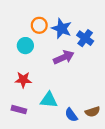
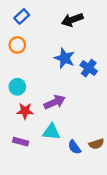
orange circle: (39, 25) -> (17, 45), moved
cyan circle: (25, 46) -> (17, 87), moved
purple arrow: (64, 57) -> (55, 102), moved

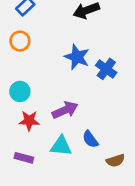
blue semicircle: (74, 147) -> (90, 139), moved

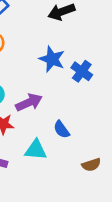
purple arrow: (65, 110) -> (29, 102), moved
blue semicircle: (90, 139) -> (61, 130), moved

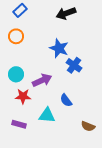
blue cross: (82, 71) -> (74, 65), moved
brown semicircle: (91, 165) -> (88, 126), turned 40

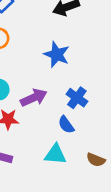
blue cross: (74, 65) -> (77, 98), moved
cyan triangle: (47, 115) -> (55, 154), moved

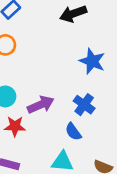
blue star: (57, 55) -> (92, 61), moved

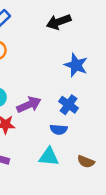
blue semicircle: (73, 132) -> (59, 129), turned -49

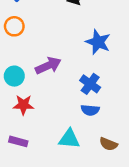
purple arrow: (29, 105) -> (48, 66), moved
blue semicircle: (59, 129) -> (90, 110), moved

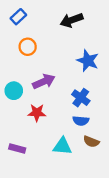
orange circle: (14, 26) -> (28, 47), moved
red star: (23, 105) -> (37, 113), moved
brown semicircle: (108, 144) -> (91, 142), moved

